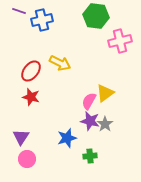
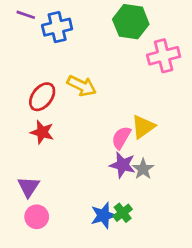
blue star: (67, 138) -> (104, 215), moved
green cross: (90, 156) -> (123, 213), turned -32

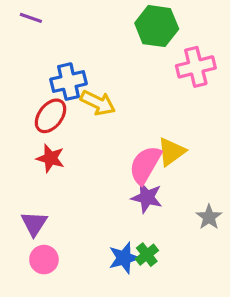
blue cross: (57, 27) -> (68, 82), moved
pink semicircle: (121, 138) -> (145, 165), size x1.4
gray star: (143, 169) -> (209, 217), moved

